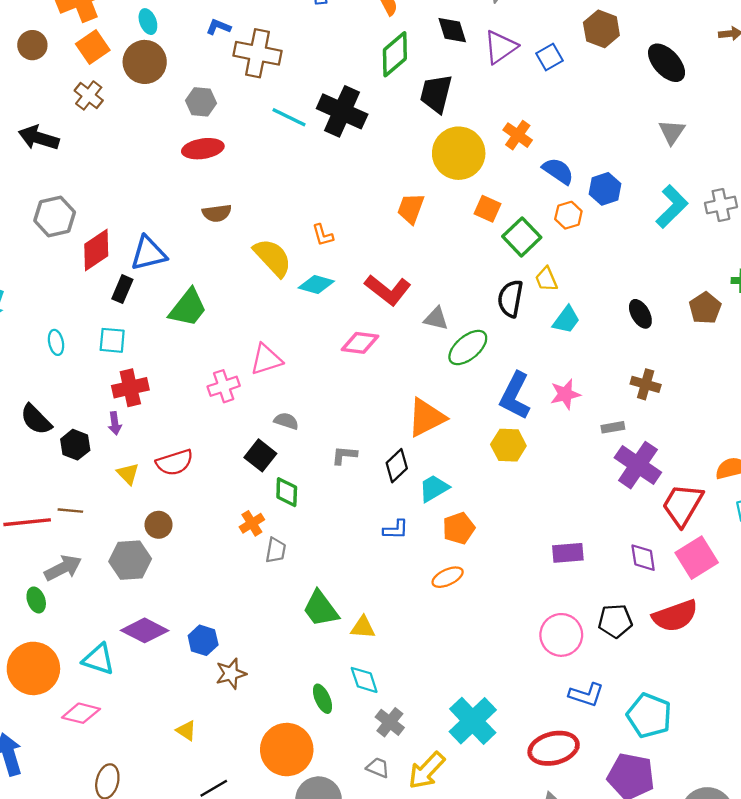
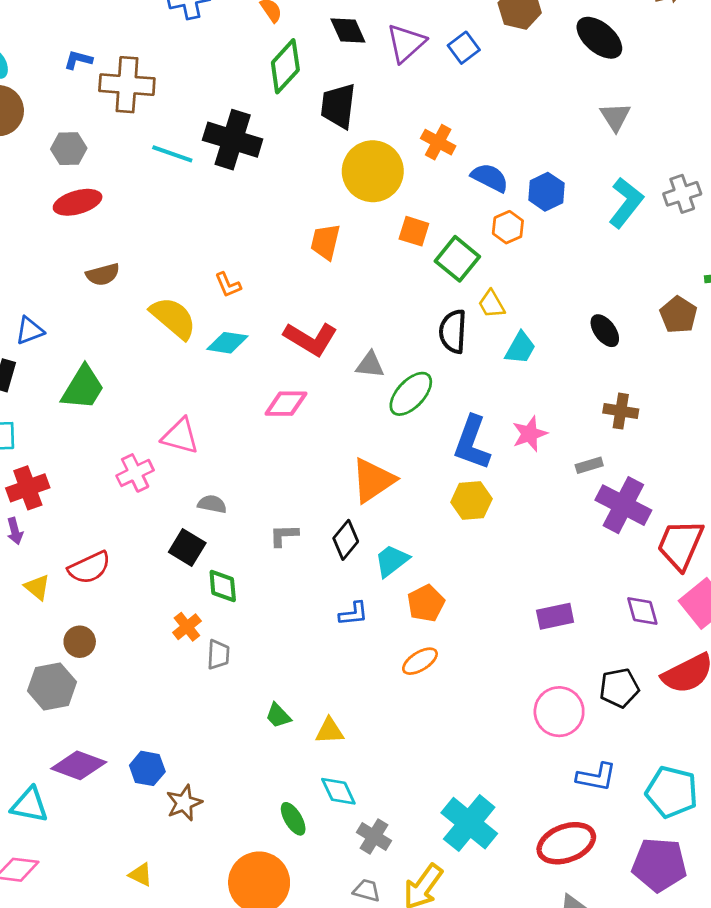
blue triangle: (148, 253) -> (30, 331), size x0.7
pink triangle: (266, 359) -> (180, 436), turned 40
green trapezoid: (321, 609) -> (278, 716), size x0.6

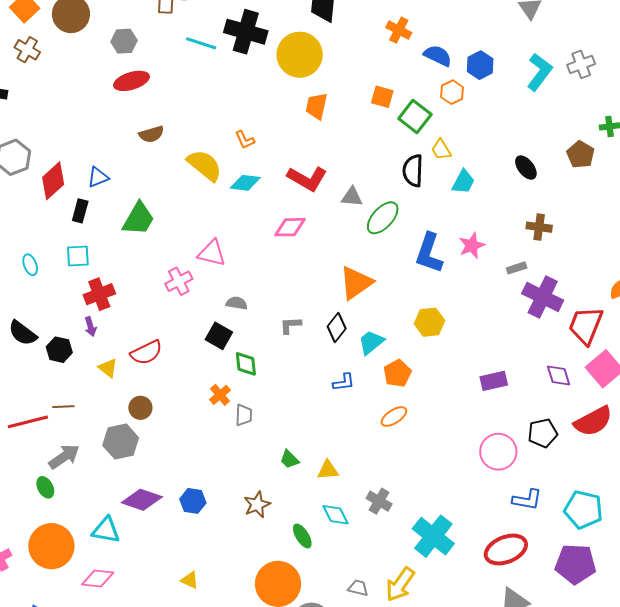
yellow circle: (373, 171) -> (300, 55), moved
yellow hexagon: (471, 500) -> (430, 322), moved
brown star: (184, 803) -> (257, 505), moved
gray cross: (374, 836) -> (379, 501), moved

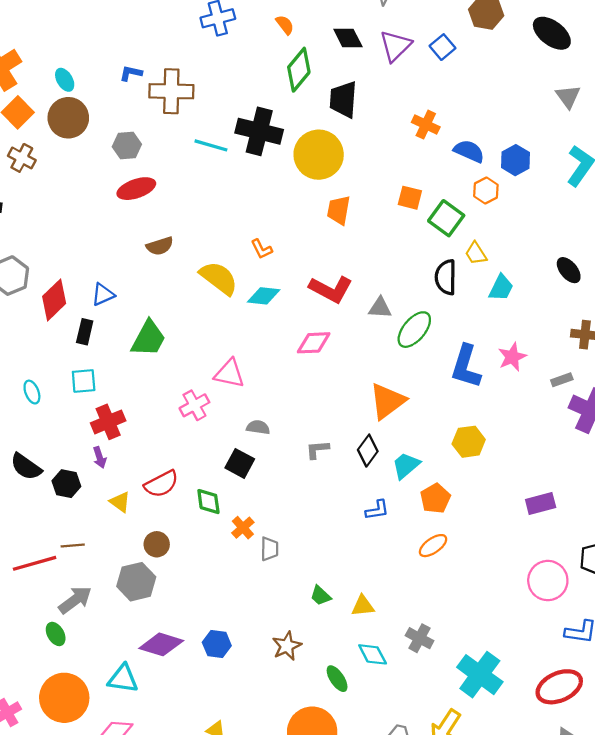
green diamond: (246, 364) -> (208, 502), moved

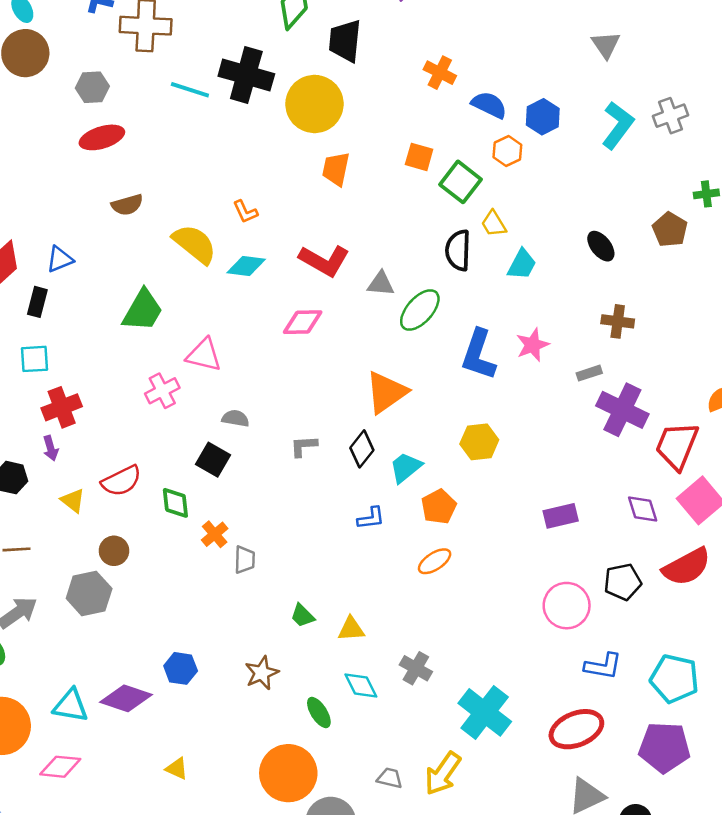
green trapezoid: (148, 338) -> (143, 311), moved
purple diamond: (161, 644) -> (126, 698), moved

